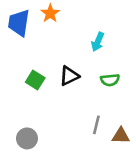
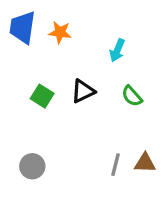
orange star: (50, 13) -> (60, 32), moved, turned -30
green semicircle: (110, 80) -> (132, 96), turned 54
gray line: (96, 125) -> (116, 165), moved

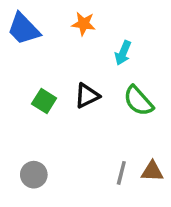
blue trapezoid: (22, 27) -> (24, 29), turned -52
orange star: (60, 32) -> (84, 24), moved
green semicircle: (132, 96) -> (138, 101), size x1.4

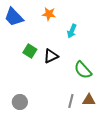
green square: (44, 101) -> (30, 51), moved
green semicircle: (138, 101) -> (83, 70), moved

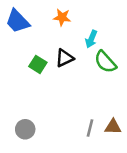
black triangle: (51, 56) -> (65, 58), moved
green semicircle: (83, 70) -> (105, 62), moved

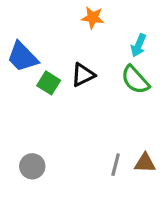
orange star: (62, 17) -> (93, 18), moved
blue trapezoid: (18, 21) -> (22, 57), moved
cyan arrow: (91, 39) -> (138, 45), moved

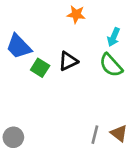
brown triangle: (145, 163) -> (119, 133), turned 36
gray circle: (32, 166) -> (13, 137), moved

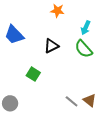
green square: (40, 68) -> (33, 74), moved
gray line: (95, 135) -> (72, 101), turned -64

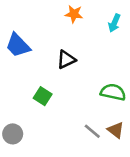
cyan arrow: (86, 28) -> (114, 23), moved
green semicircle: (84, 49) -> (113, 92), moved, turned 144

